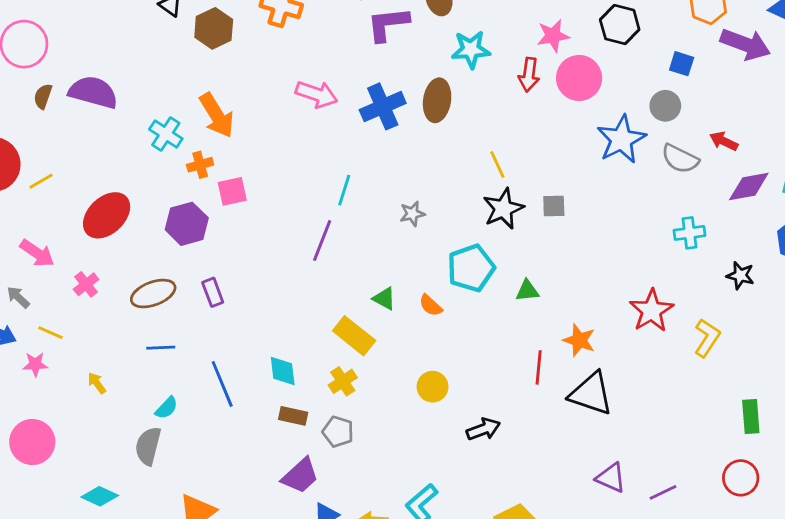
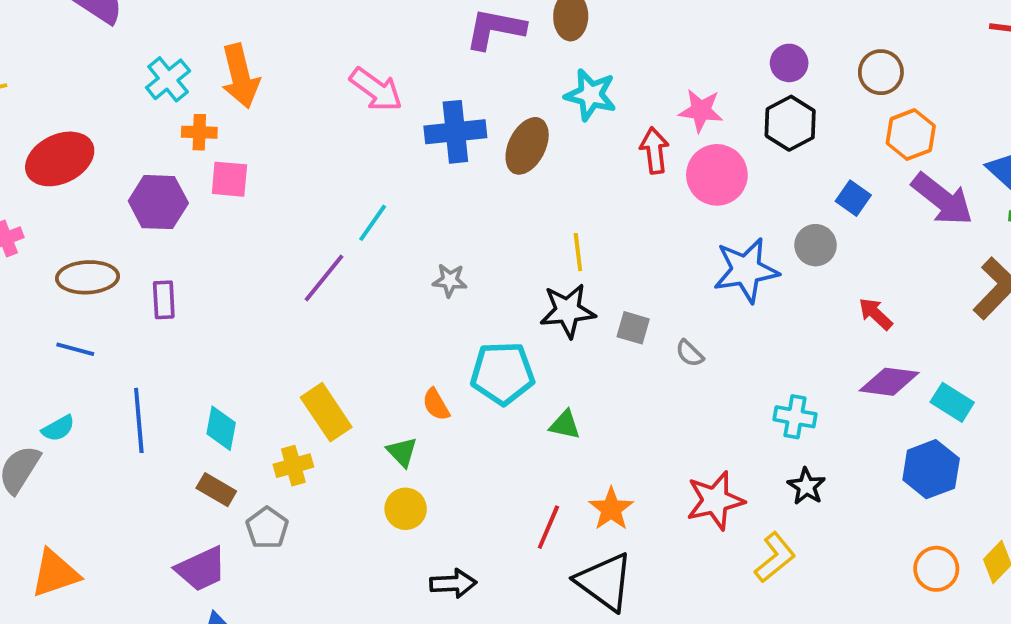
red arrow: (529, 75) -> (654, 150), turned 148
gray semicircle: (680, 159) -> (690, 353), moved, size x0.6
black star: (740, 275) -> (806, 486), moved
green triangle: (384, 299) -> (402, 452), moved

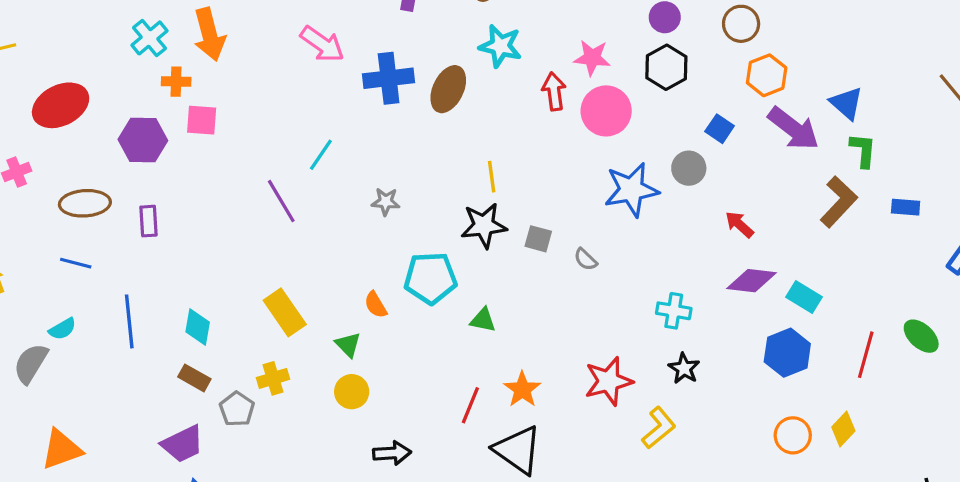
purple line: (324, 278) -> (281, 201), turned -69
yellow cross: (293, 466) -> (273, 378), moved

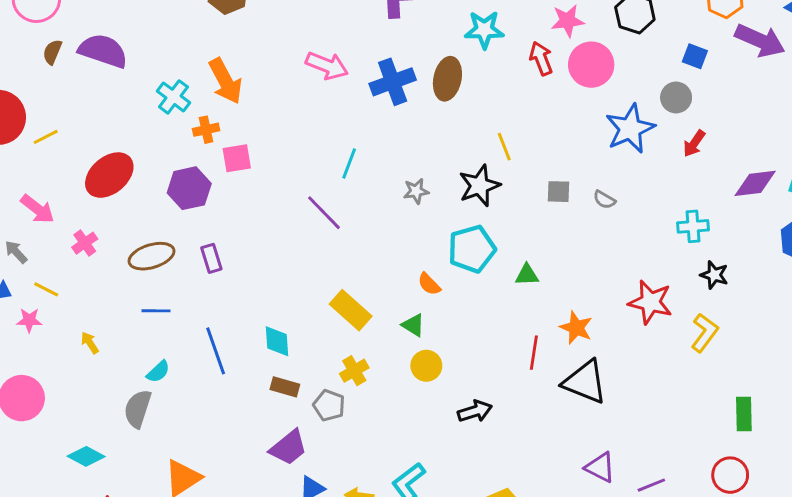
red arrow: (739, 224) -> (694, 143), moved, turned -84
black star: (484, 225) -> (479, 186), moved
red star: (608, 381) -> (650, 302), turned -30

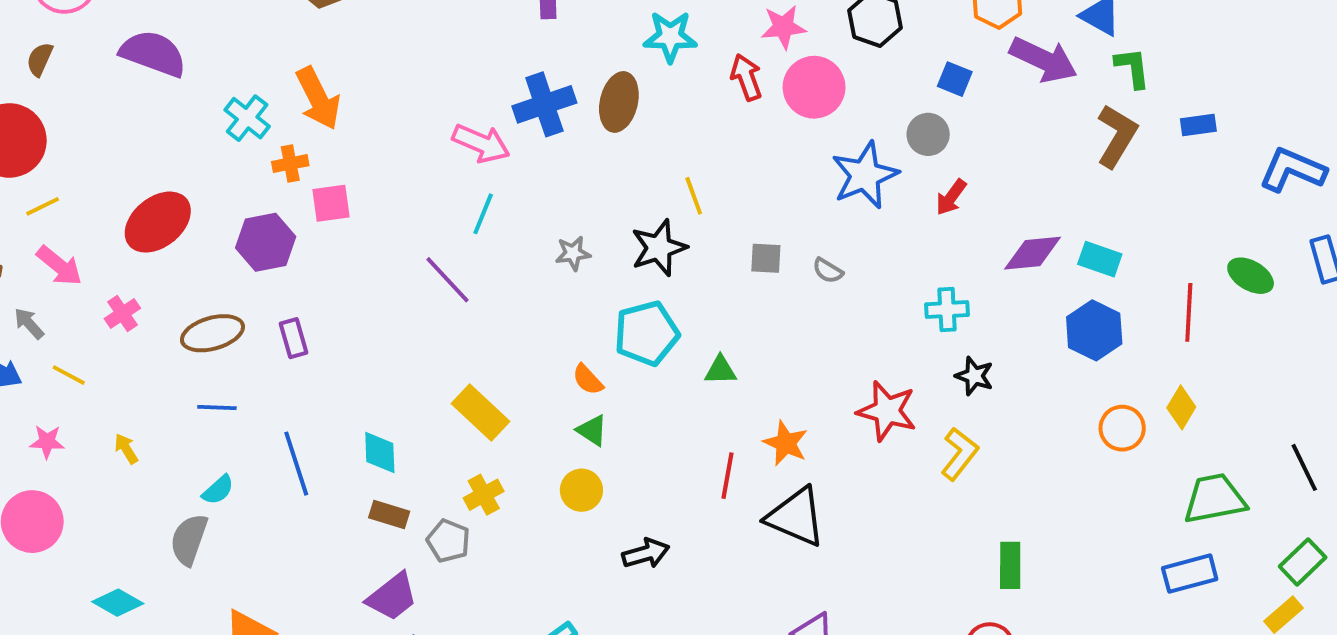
brown semicircle: (52, 52) -> (40, 59), moved
pink arrow: (327, 66) -> (481, 143), moved
yellow line: (46, 137) -> (43, 206), moved
pink star: (29, 320) -> (47, 442), moved
green triangle: (413, 325) -> (592, 430), moved

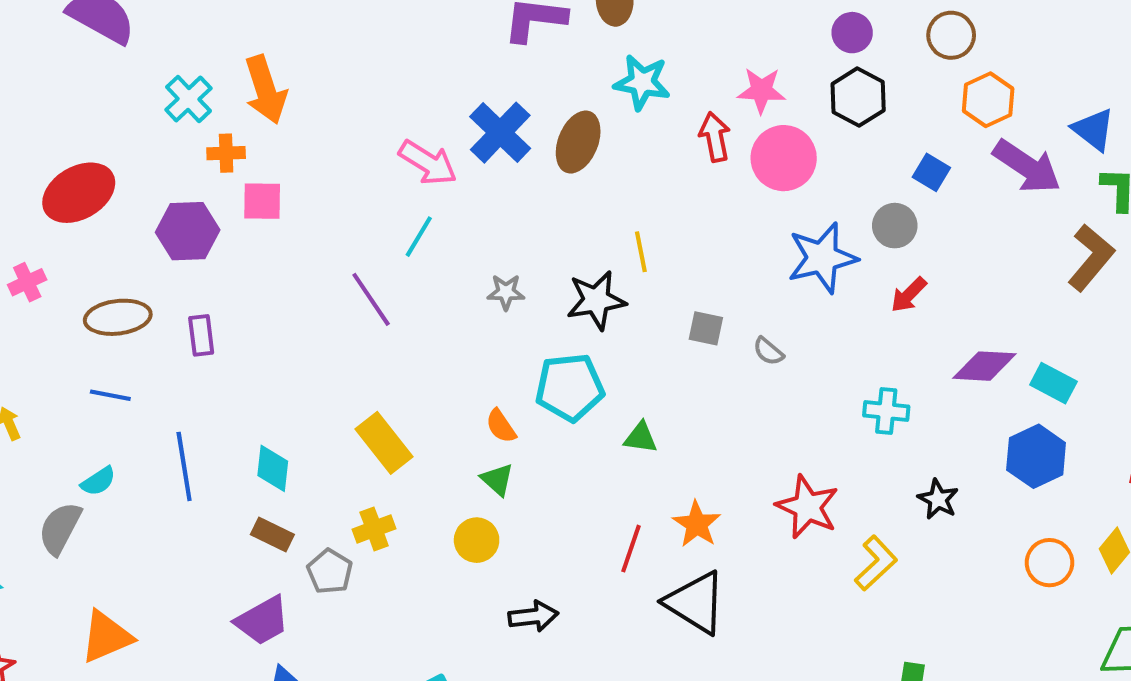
blue cross: (544, 104) -> (500, 133), turned -36
black star: (974, 376) -> (938, 499), moved

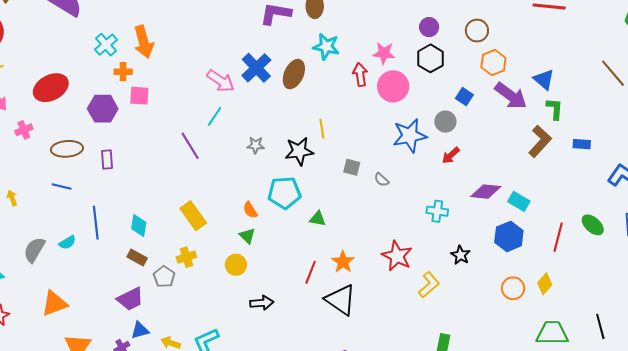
cyan semicircle: (98, 481) -> (67, 243), moved

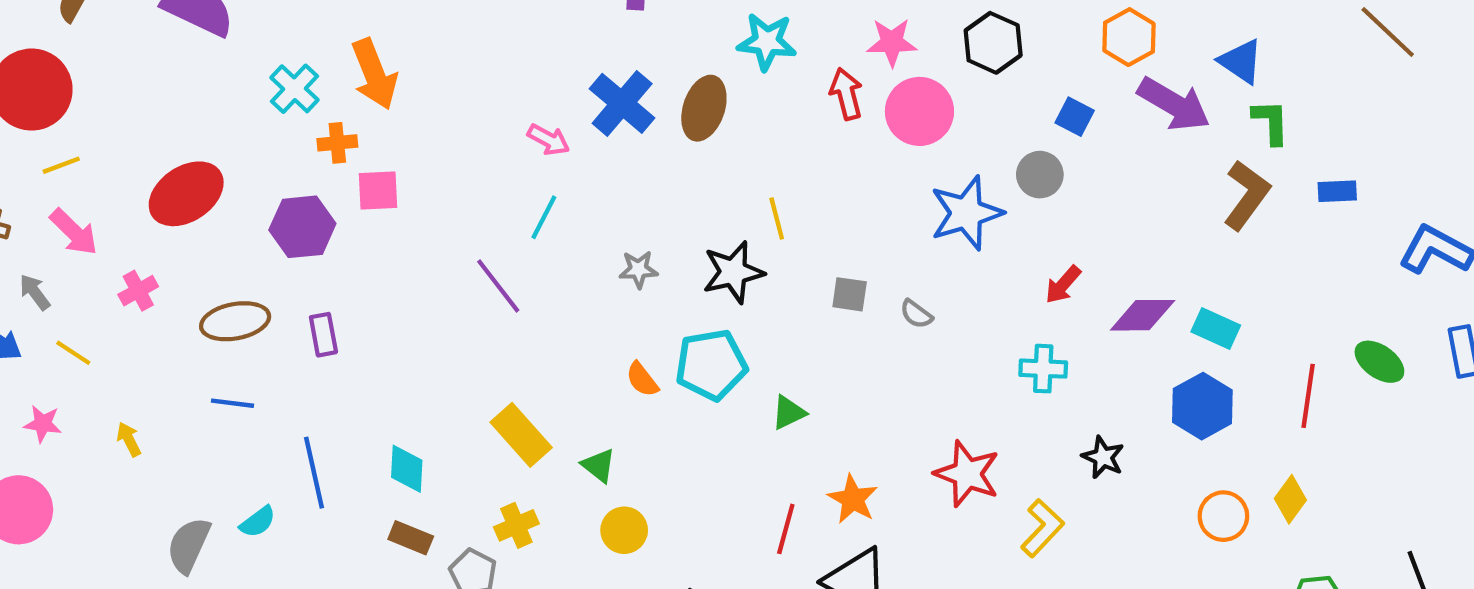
pink arrow: (221, 81) -> (549, 140), size x0.7
red arrow: (451, 155) -> (1063, 285), moved
orange semicircle: (250, 210) -> (642, 379), moved
green triangle: (318, 219) -> (789, 413), turned -30
green triangle: (247, 236) -> (599, 465), moved

